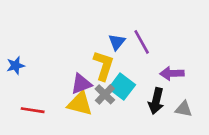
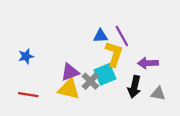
blue triangle: (117, 42) -> (100, 36), turned 49
blue star: (16, 66) -> (26, 56), moved
yellow L-shape: (104, 66) -> (114, 54), moved
cyan square: (122, 87) -> (105, 74), turned 30

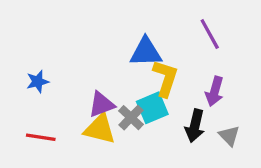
blue triangle: (100, 36) -> (146, 52), size x1.5
purple line: (122, 36) -> (210, 34), moved
purple arrow: (148, 63) -> (215, 91), turned -72
gray triangle: (158, 94) -> (229, 136), turned 35

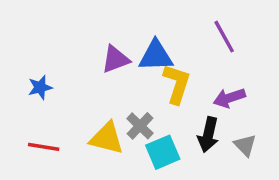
purple arrow: (215, 91) -> (229, 98), turned 56
purple triangle: (101, 104) -> (115, 59), moved
cyan square: (152, 108) -> (163, 152), moved

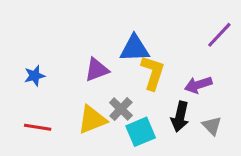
purple line: (224, 37) -> (219, 35), moved, turned 72
purple triangle: (115, 59) -> (97, 70), moved
yellow triangle: (107, 138) -> (92, 120), turned -36

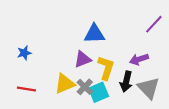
purple triangle: (97, 70) -> (83, 59), moved
yellow L-shape: (153, 73) -> (106, 68), moved
gray cross: (121, 109) -> (85, 87), moved
gray triangle: (212, 126) -> (149, 88), size x1.6

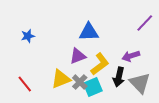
blue star: (24, 53) -> (28, 36), moved
yellow L-shape: (106, 68) -> (100, 64), turned 35
red line: (26, 89) -> (25, 84), turned 42

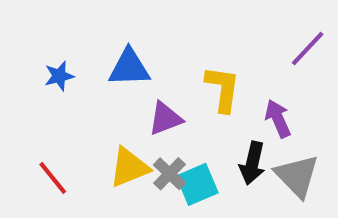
blue triangle: (89, 32) -> (129, 68), moved
purple arrow: (131, 56) -> (278, 119), turned 84
yellow L-shape: (100, 64) -> (223, 89), moved, turned -45

